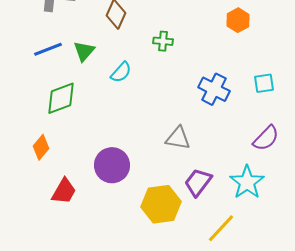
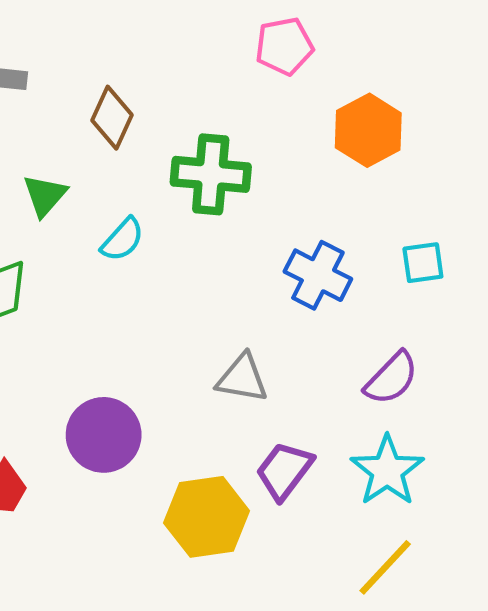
orange hexagon: (238, 20) -> (368, 130), size x1.4
green cross: (163, 41) -> (211, 174), size x1.8
purple semicircle: (266, 138) -> (391, 378), moved
yellow line: (221, 228) -> (385, 567), moved

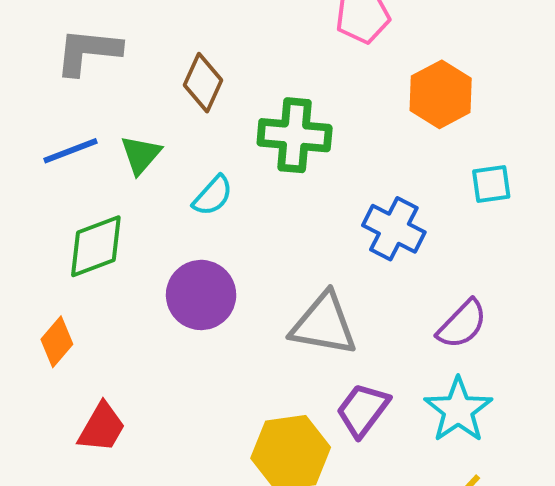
cyan square: (423, 263) -> (491, 184), moved
gray triangle: (242, 378) -> (324, 324), size x1.4
purple circle: (104, 435) -> (201, 295), moved

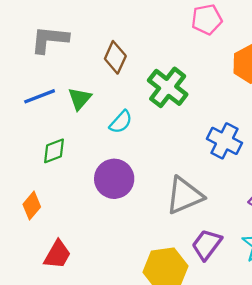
green cross: (295, 135) -> (168, 87), turned 33
green diamond: (96, 246) -> (54, 151), size x0.7
gray triangle: (324, 324) -> (184, 195), turned -33

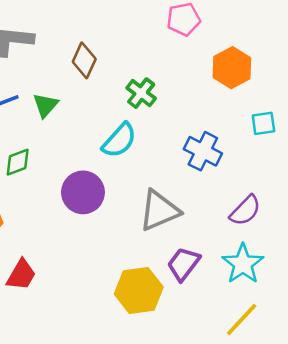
green cross: (168, 87) -> (141, 93), size x0.7
cyan semicircle: (121, 122) -> (119, 140), moved, size x1.4

